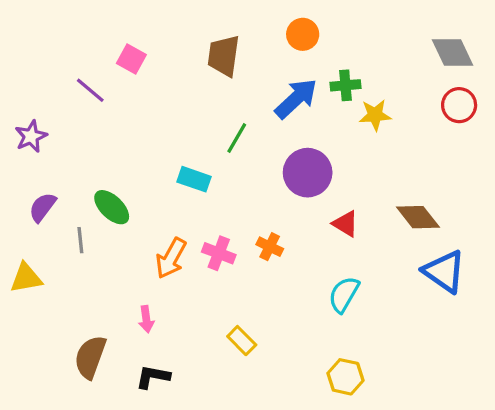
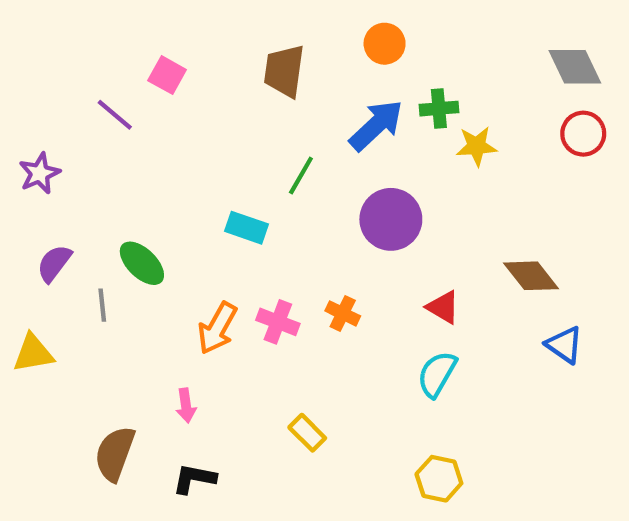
red triangle: (345, 224) -> (443, 307), moved
blue triangle: (444, 271) -> (564, 345), size x0.7

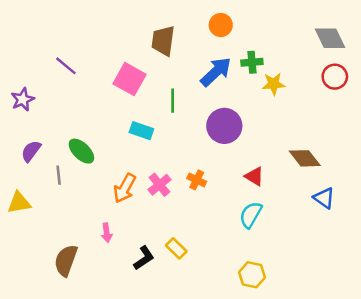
pink square: (167, 75) -> (129, 79), moved, size x1.5
green line: (301, 175) -> (173, 101), turned -30
pink cross: (278, 322) -> (159, 185), turned 30
black L-shape: (194, 479) -> (144, 258), moved, turned 135

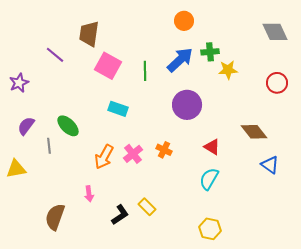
brown trapezoid: (163, 41) -> (89, 34), moved
red circle: (335, 77) -> (277, 83), moved
green line: (173, 101) -> (145, 71), moved

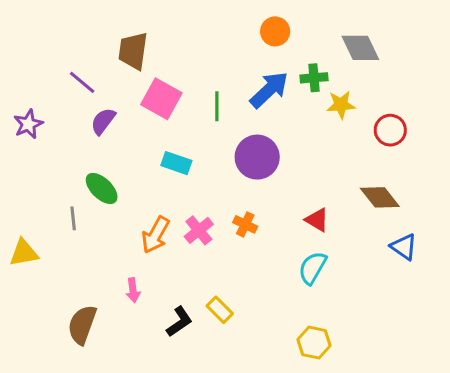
gray diamond: (275, 32) -> (360, 48), moved
red circle: (277, 83) -> (390, 130), moved
purple circle: (187, 105) -> (257, 157), moved
purple semicircle: (26, 126) -> (103, 121), moved

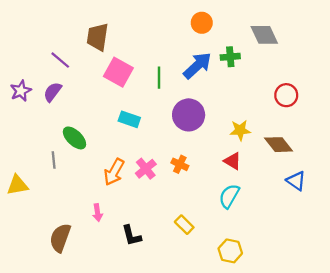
yellow star: (341, 105) -> (240, 130), moved
purple semicircle: (103, 121) -> (53, 92), moved
yellow rectangle: (220, 310) -> (184, 225), moved
black L-shape: (179, 322) -> (132, 236), turned 110

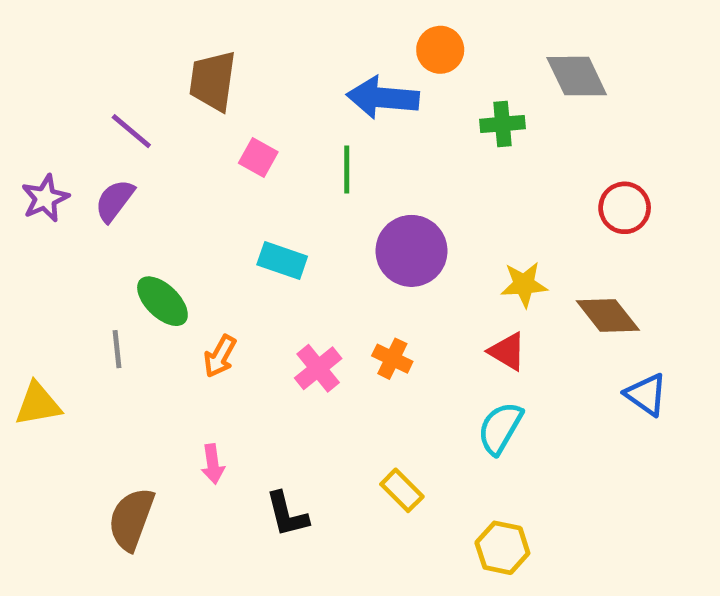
blue arrow: (197, 66) -> (383, 98), moved, turned -132
pink square: (118, 72) -> (258, 158), size x0.6
orange arrow: (114, 172) -> (220, 356), moved, size x0.7

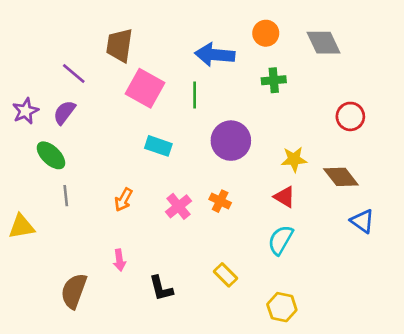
orange circle: (440, 50) -> (266, 33), moved
green cross: (502, 124) -> (274, 80), moved
pink square: (258, 158) -> (145, 88), size x1.8
green ellipse: (162, 301) -> (51, 155), moved

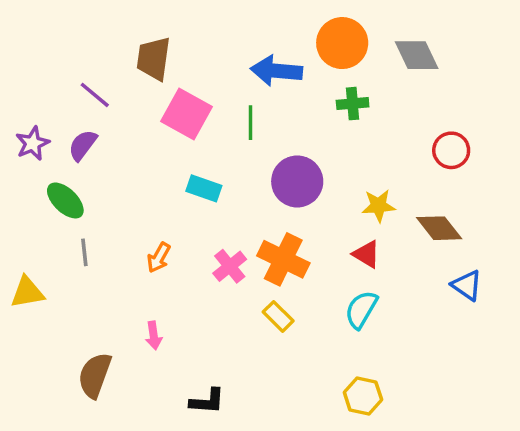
orange circle: (266, 33) -> (342, 43), size x1.5
orange cross: (220, 201) -> (283, 259), size x1.8
yellow rectangle: (225, 275) -> (278, 316), moved
black L-shape: (161, 288) -> (207, 401), moved, turned -72

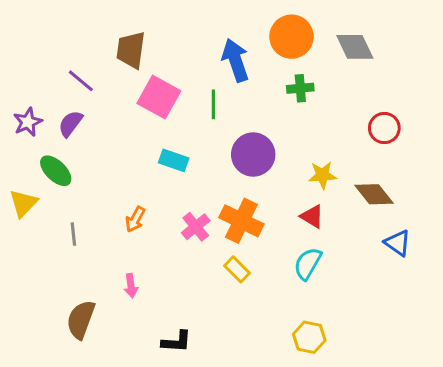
blue arrow: (276, 71) -> (235, 60), turned 66
gray line: (84, 252) -> (73, 234), moved
yellow triangle: (27, 292) -> (23, 203), moved, turned -36

